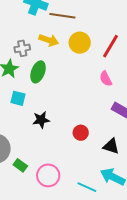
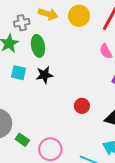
green ellipse: (38, 72) -> (38, 46), turned -30
black star: (41, 120) -> (44, 75), moved

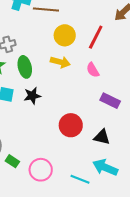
yellow arrow: (48, 14) -> (60, 62), moved
red circle: (82, 106) -> (71, 125), size x1.5

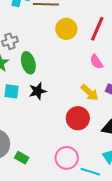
yellow arrow: (60, 62) -> (90, 93), moved, turned 30
pink circle: (41, 170) -> (67, 158), moved

